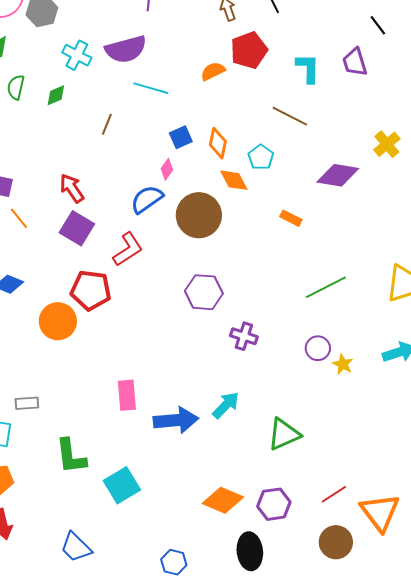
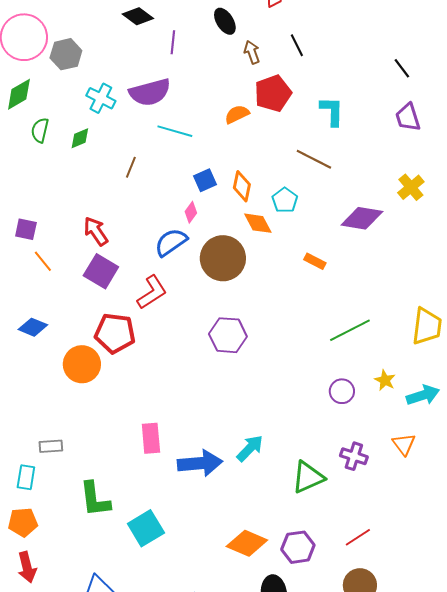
purple trapezoid: (355, 62) -> (408, 117), moved
purple cross: (244, 336) -> (354, 456), moved
yellow star: (343, 364) -> (385, 380), moved
orange triangle: (380, 512) -> (404, 444), moved, size x0.6

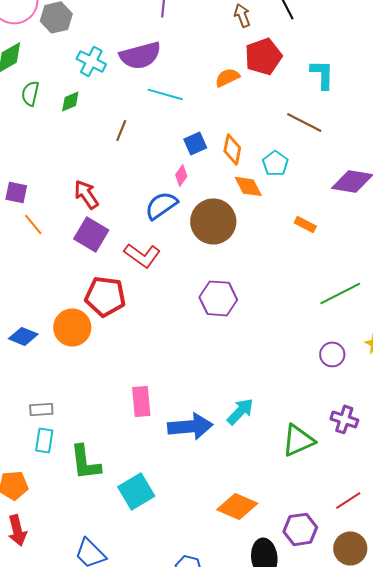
red L-shape: (152, 292) -> (142, 255), turned 69
blue diamond: (33, 327) -> (23, 336), moved
cyan rectangle: (26, 477) -> (44, 440), moved
purple hexagon: (298, 547) -> (300, 529), moved

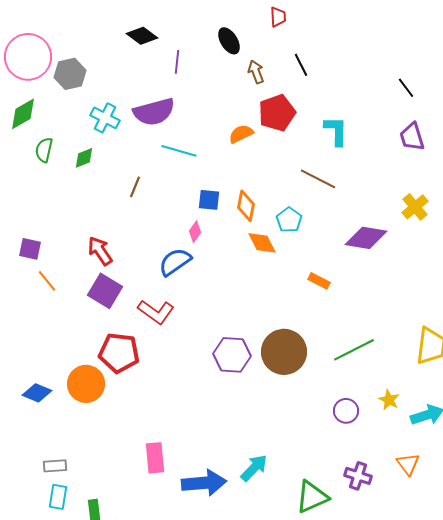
blue square: (195, 143) -> (209, 200), turned 30
brown circle: (213, 221) -> (284, 352), moved

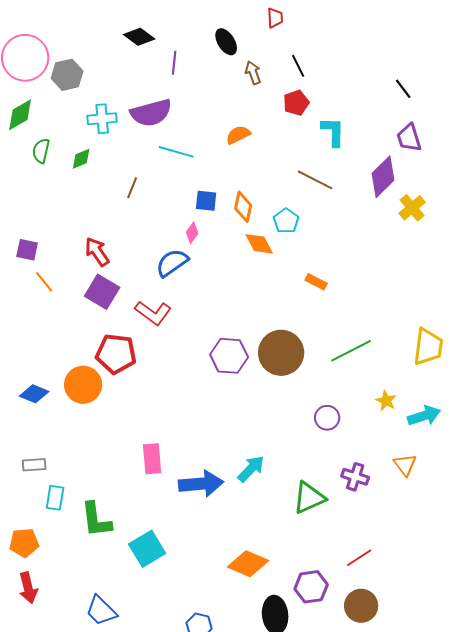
red pentagon: (277, 113) -> (296, 103), moved, size x0.7
cyan cross: (105, 118) -> (102, 119), turned -32
purple diamond: (366, 238) -> (383, 177), moved, turned -54
purple circle: (346, 411) -> (327, 418), moved
gray rectangle: (55, 466) -> (34, 465), moved

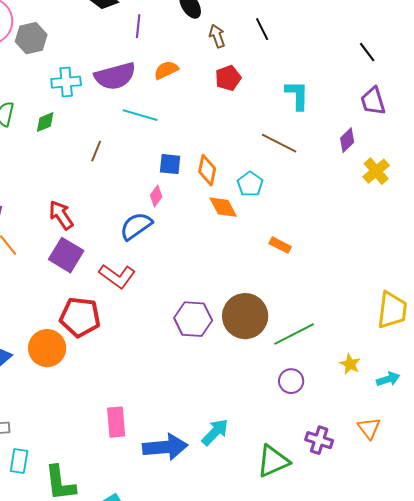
red pentagon: (296, 103) -> (228, 78), moved
orange semicircle: (238, 135) -> (166, 70), moved
purple diamond: (383, 177) -> (347, 140), size x0.6
green line: (351, 351) -> (294, 334), moved
cyan arrow: (424, 416) -> (388, 379), size x0.7

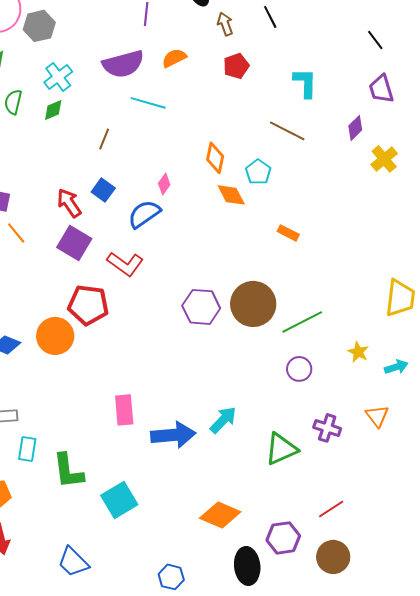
cyan cross: (66, 82) -> (58, 77), moved, turned -32
blue square: (170, 164) -> (103, 190), moved, turned 30

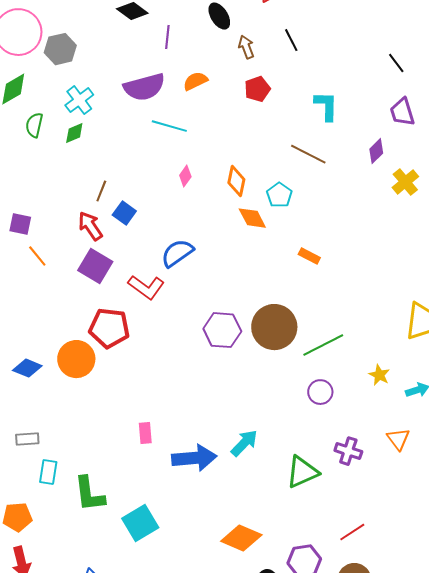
brown line: (104, 139) -> (101, 191), moved
pink diamond: (164, 184) -> (185, 176), moved
blue semicircle: (144, 214) -> (177, 253), moved
pink rectangle: (124, 410) -> (145, 433), size x0.7

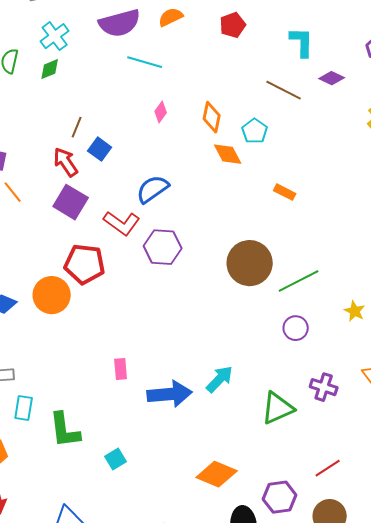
purple diamond: (376, 151) -> (332, 78), moved, turned 70
purple hexagon: (222, 330) -> (163, 247), moved
cyan square: (140, 523) -> (116, 459), size x0.6

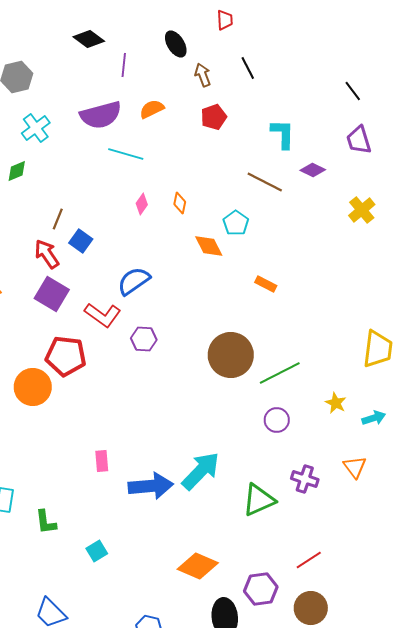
green diamond: (50, 69) -> (17, 171), moved
orange diamond: (212, 117) -> (180, 203), moved, size x0.7
purple hexagon: (163, 247) -> (144, 339), size x0.7
cyan arrow: (220, 379) -> (201, 471), size x1.4
green L-shape: (65, 430) -> (46, 522), size x0.7

